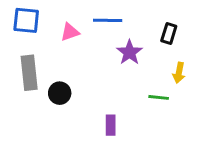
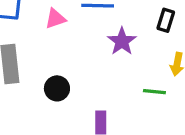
black circle: (60, 93) -> (57, 88), moved

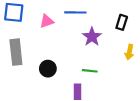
green line: (154, 92) -> (90, 71), moved

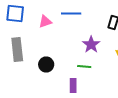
purple star: (92, 37) -> (91, 44), moved

